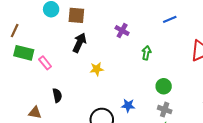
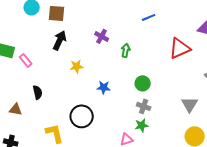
purple cross: (122, 31) -> (102, 36), moved
blue star: (128, 106) -> (104, 87), moved

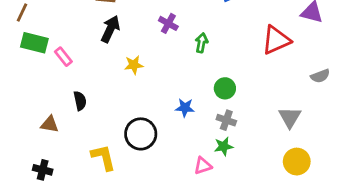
blue star: (104, 87) -> (185, 108), moved

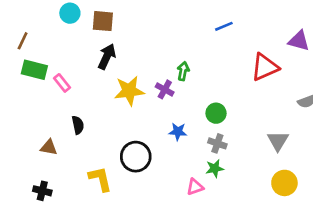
purple cross: (168, 23) -> (165, 89), moved
green arrow: (201, 43) -> (183, 71), moved
yellow star: (134, 65) -> (129, 91), size x1.6

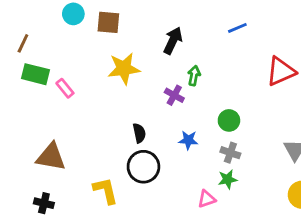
black arrow: (107, 57) -> (173, 41), moved
yellow star: (129, 91) -> (124, 69), moved
black semicircle: (78, 125) -> (139, 133), moved
brown triangle: (49, 147) -> (51, 157), size x1.6

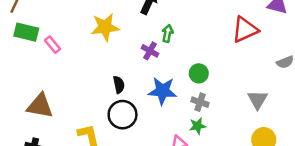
blue star: (188, 140) -> (162, 91), size x1.6

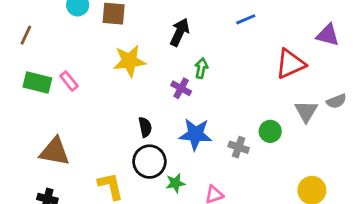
green rectangle: (26, 32) -> (37, 83), moved
green circle: (199, 73) -> (270, 131), moved
gray triangle: (258, 100) -> (306, 111), moved
green star: (198, 126) -> (175, 183), moved

